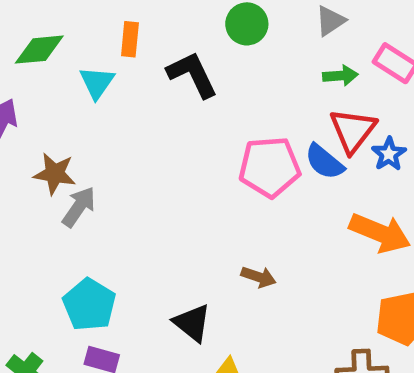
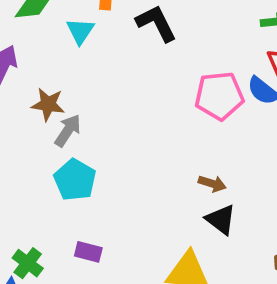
cyan pentagon: (89, 305) -> (75, 180), moved
black triangle: (192, 323) -> (221, 220), moved

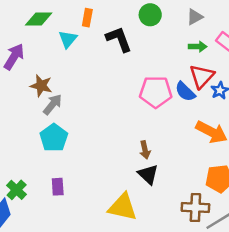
brown arrow: (212, 184) -> (145, 150), turned 54
purple rectangle: (88, 252) -> (58, 187), turned 66

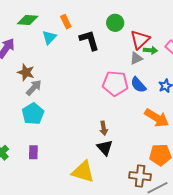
gray triangle: (195, 17) -> (136, 58), moved
orange rectangle: (87, 18) -> (66, 22), turned -40
red triangle: (202, 76) -> (140, 40), moved

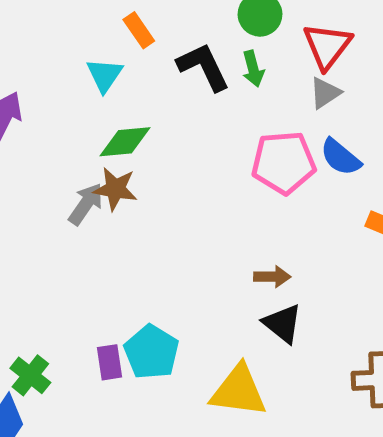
green diamond: (28, 20) -> (125, 142), moved
green arrow: (151, 50) -> (253, 69), moved, turned 80
brown star: (26, 72) -> (115, 189), moved
cyan pentagon: (33, 114) -> (152, 352), moved
brown arrow: (104, 128) -> (272, 277), turned -72

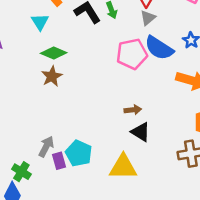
green diamond: (125, 142) -> (54, 53), turned 35
blue semicircle: (340, 157) -> (159, 48), size x1.4
brown star: (115, 189) -> (52, 76), turned -30
gray arrow: (86, 204) -> (46, 147), moved

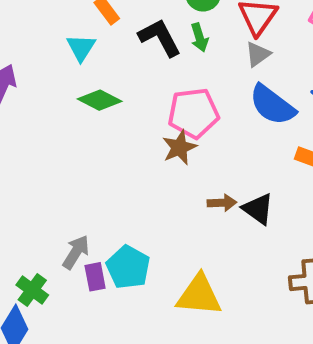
pink pentagon: (132, 54) -> (193, 113), moved
brown star: (52, 76) -> (179, 148), moved
black triangle: (141, 132) -> (258, 209), moved

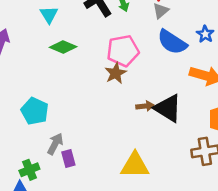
black triangle: (258, 209) -> (168, 108), size x1.4
cyan pentagon: (128, 267) -> (35, 111), moved
green cross: (32, 290) -> (29, 170), turned 36

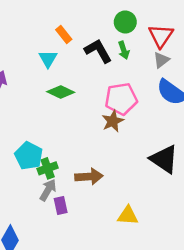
brown arrow: (145, 106) -> (89, 177), moved, size x1.5
yellow triangle: (135, 165) -> (128, 216), size x0.7
green cross: (29, 170) -> (48, 168), moved

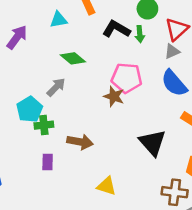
black L-shape: (98, 51) -> (116, 29), turned -44
cyan triangle: (48, 59) -> (59, 20), moved, turned 36
brown star: (113, 121) -> (114, 96), turned 30
gray arrow: (48, 190) -> (56, 87), moved

